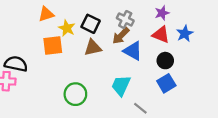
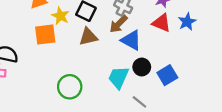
black circle: (165, 61) -> (142, 67), moved

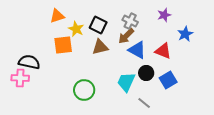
red triangle: (161, 23) -> (163, 51), moved

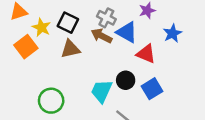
brown arrow: (126, 36) -> (102, 36), turned 72
orange square: (63, 45) -> (26, 47), turned -30
blue triangle: (137, 50) -> (127, 32), moved

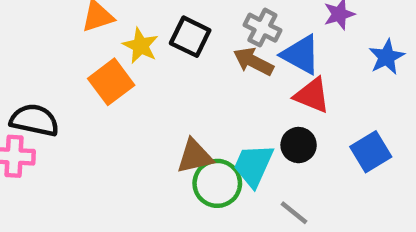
brown triangle: (70, 49) -> (195, 156), moved
red triangle: (146, 54) -> (312, 95), moved
blue square: (152, 89) -> (371, 152), moved
green circle: (51, 101) -> (217, 183), moved

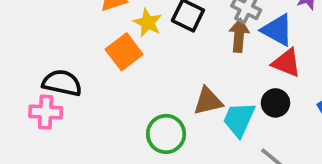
brown arrow: (253, 61) -> (239, 35), turned 68
brown triangle: (195, 156) -> (208, 101), moved
green circle: (217, 183) -> (166, 134), moved

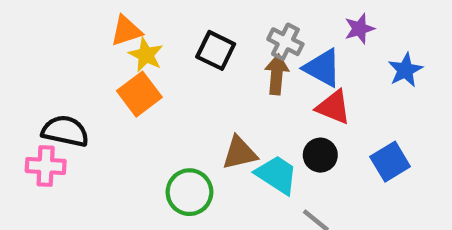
yellow star: (148, 23) -> (146, 55), moved
cyan trapezoid: (239, 119) -> (277, 175), turned 99

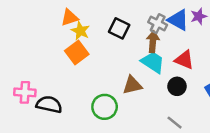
blue triangle: (322, 68) -> (178, 20), moved
black semicircle: (65, 131) -> (49, 104), moved
cyan trapezoid: (277, 175) -> (153, 62), moved

